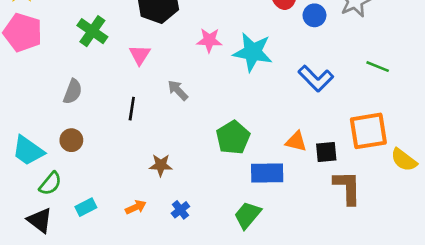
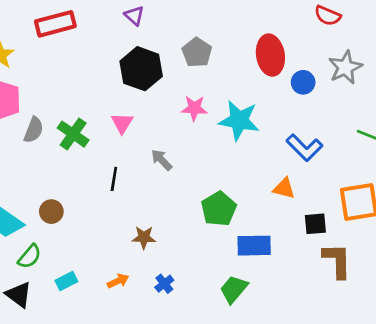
green cross: (92, 31) -> (73, 134), moved
gray semicircle: (73, 92) -> (34, 130), moved
orange triangle: (296, 141) -> (284, 188), moved

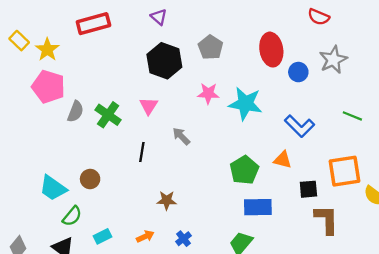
green pentagon: (219, 209) -> (244, 170), moved

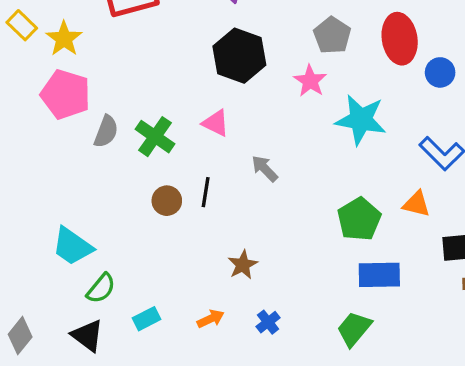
gray pentagon: (211, 47) -> (332, 35), moved
pink star: (208, 93) -> (310, 81), moved, turned 30
pink triangle: (149, 106) -> (216, 123), turned -36
brown circle: (90, 179) -> (167, 201), moved
brown star: (167, 200) -> (243, 265), turned -30

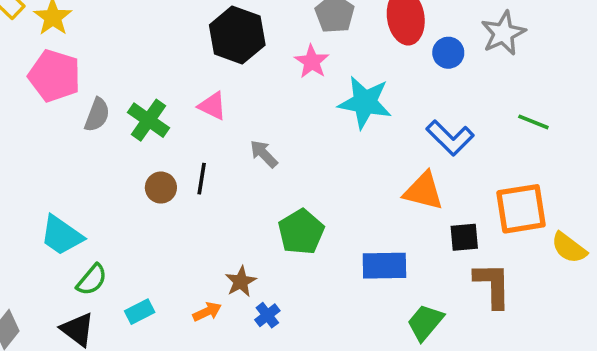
orange triangle: (416, 204) -> (423, 191), size x1.4
green pentagon: (359, 219) -> (301, 232), moved
brown star: (243, 265) -> (241, 282), moved
green trapezoid: (354, 329) -> (425, 322), moved

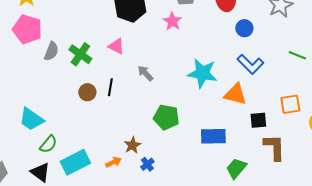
blue circle: (448, 53) -> (244, 28), moved
cyan star: (365, 102) -> (202, 73), moved
orange square: (521, 209) -> (290, 104), size x0.7
green pentagon: (301, 232) -> (166, 117), turned -30
cyan rectangle: (140, 312) -> (75, 162), size x1.8

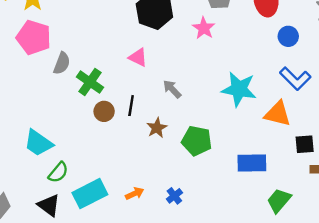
green cross: (80, 54) -> (90, 82), moved
brown star: (132, 145) -> (157, 128), moved

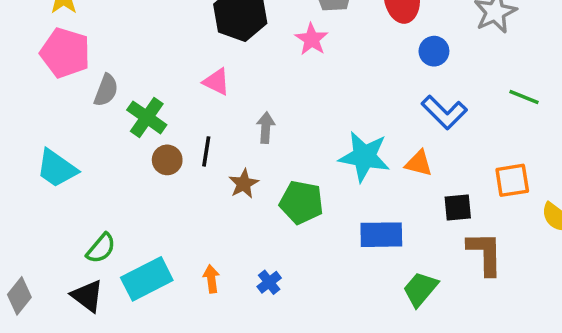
gray arrow: (172, 89) -> (266, 128), turned 48
cyan star: (239, 89) -> (364, 157), moved
orange triangle: (278, 114) -> (419, 163), size x0.7
cyan trapezoid: (38, 143) -> (57, 168), moved
orange arrow: (135, 194) -> (211, 279), turned -72

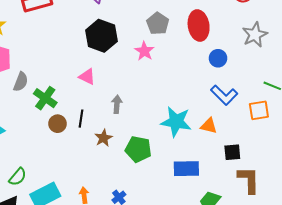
orange square: (512, 180) -> (259, 110), moved

